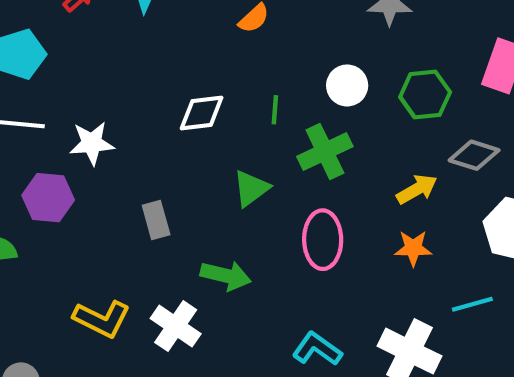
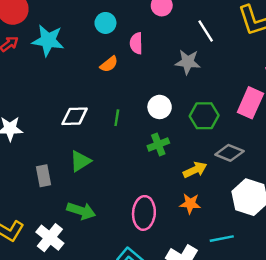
green cross: (325, 151) -> (158, 144), moved, size x0.7
green triangle: (251, 188) -> (80, 161), moved
pink ellipse: (323, 240) -> (144, 213), moved

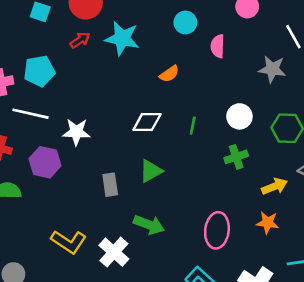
orange semicircle: (109, 64) -> (169, 74), moved

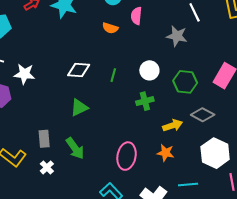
orange semicircle: (169, 74) -> (110, 28), moved, turned 49
gray rectangle: (110, 185) -> (44, 139), moved
green arrow: (149, 225) -> (75, 148), turned 30
white cross: (114, 252) -> (47, 167), size x0.6

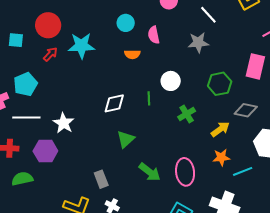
white circle: (149, 70) -> (171, 81), moved
white star: (24, 74) -> (64, 123), turned -30
green arrow: (75, 148) -> (150, 172), moved
cyan line: (188, 184) -> (243, 171), moved

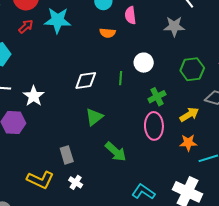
pink ellipse: (185, 172) -> (154, 126), moved

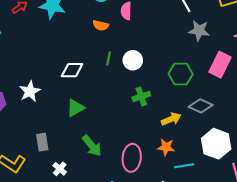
gray star: (174, 26) -> (199, 31), moved
green line: (121, 78) -> (108, 58), moved
white star: (34, 96) -> (30, 91), moved
pink ellipse: (154, 126) -> (132, 158), moved
white cross: (76, 182) -> (60, 169), moved

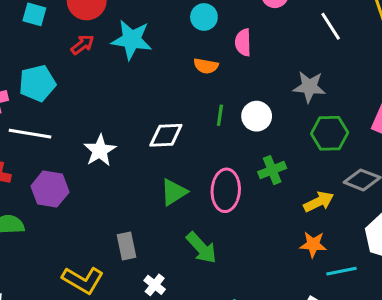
gray star: (199, 31) -> (309, 87), moved
white star: (30, 91) -> (100, 151), moved
pink ellipse: (132, 158) -> (226, 190), moved

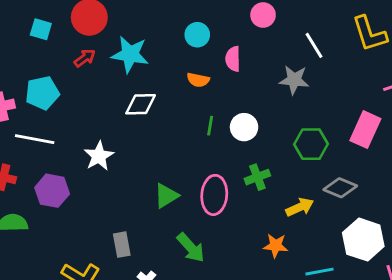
gray star: (309, 87) -> (294, 80), moved
white diamond: (166, 135) -> (141, 104), moved
orange star: (313, 244) -> (276, 246), moved

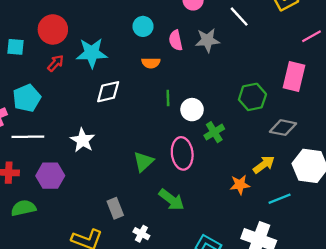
gray star: (294, 80) -> (207, 40), moved
white circle: (244, 127) -> (192, 110), moved
yellow arrow: (300, 207) -> (264, 165), moved

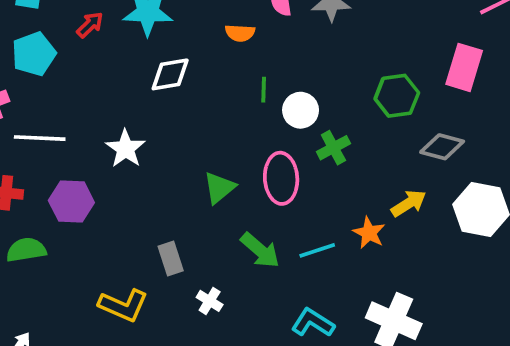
cyan pentagon: (27, 98) -> (34, 54), moved
orange star: (240, 185) -> (369, 233), turned 30
cyan line: (280, 199) -> (317, 250), moved

